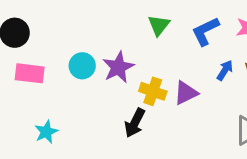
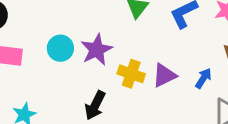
blue arrow: (225, 70) -> (203, 78), moved
black arrow: (135, 123) -> (95, 105), moved

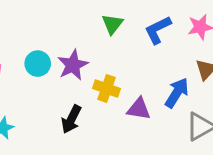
purple triangle: (164, 75) -> (139, 109), moved, turned 35
blue arrow: (203, 78) -> (177, 93), size x1.5

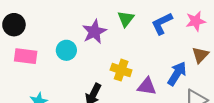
purple star: (73, 65) -> (94, 32), moved

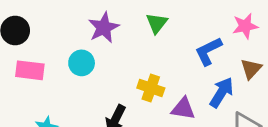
blue L-shape: (162, 23) -> (208, 51), moved
purple star: (94, 32) -> (104, 28), moved

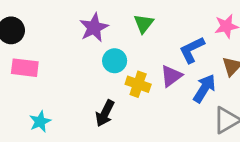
cyan circle: (82, 63) -> (115, 61), moved
purple triangle: (183, 109) -> (171, 76), moved, turned -45

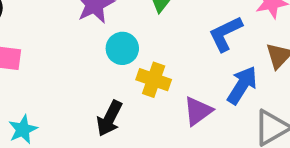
purple triangle: (171, 76) -> (198, 111), moved

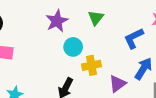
yellow cross: (154, 80) -> (91, 65), turned -30

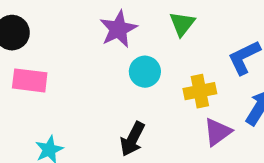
yellow cross: (91, 65) -> (200, 91), moved

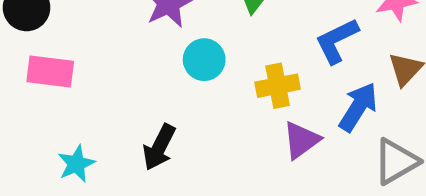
black arrow: (132, 139) -> (159, 147), moved

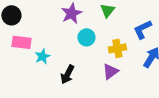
purple triangle: (301, 140) -> (110, 71), moved
cyan star: (76, 164) -> (42, 56), moved

